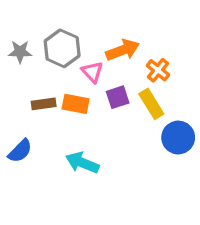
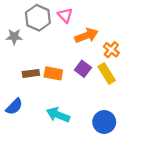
gray hexagon: (62, 48) -> (38, 18), moved
pink triangle: (92, 72) -> (65, 15), moved
purple square: (118, 97) -> (83, 69), turned -35
blue circle: (178, 138) -> (104, 122), moved

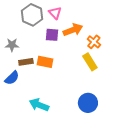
gray star: (14, 37) -> (12, 45), moved
purple square: (83, 69) -> (52, 35), moved, turned -32
blue semicircle: (14, 107) -> (12, 78), moved
cyan arrow: (58, 115) -> (39, 105), moved

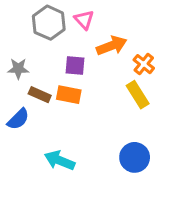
purple square: (52, 35) -> (75, 66), moved
brown rectangle: (26, 62) -> (40, 95), turned 32

